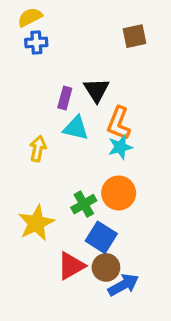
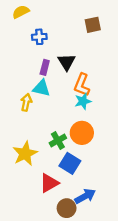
blue cross: (36, 42) -> (39, 37), moved
cyan triangle: (76, 128) -> (41, 88), moved
brown circle: (106, 267) -> (67, 208), moved

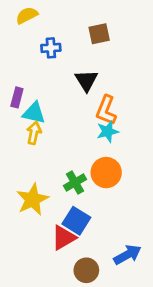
brown square: (93, 25) -> (99, 34), moved
purple rectangle: (45, 67) -> (17, 97), moved
cyan triangle: (41, 88) -> (34, 113), moved
blue square: (70, 163) -> (76, 221), moved
blue arrow: (85, 196) -> (127, 255), moved

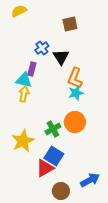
blue cross: (51, 48) -> (42, 48), moved, turned -32
purple rectangle: (17, 97) -> (32, 69), moved

